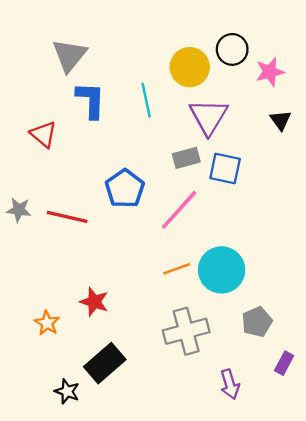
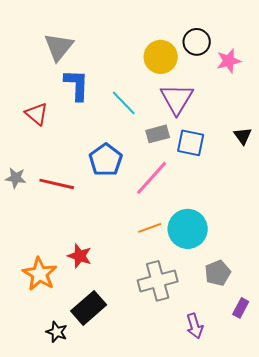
cyan line: (146, 100) -> (124, 103), moved, turned -32
black triangle: (281, 120) -> (243, 136), moved
orange star: (47, 323) -> (40, 274), size x1.6

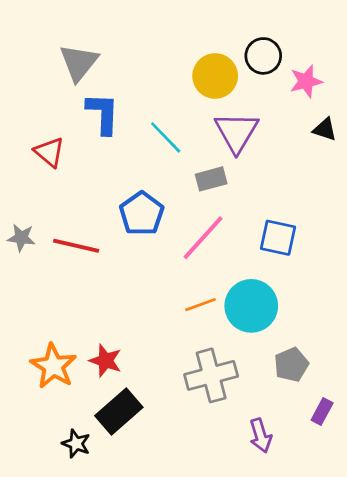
black triangle: (243, 136) -> (325, 129), moved, turned -36
blue square: (191, 143) -> (278, 238), moved
red star: (80, 256) -> (106, 361), moved

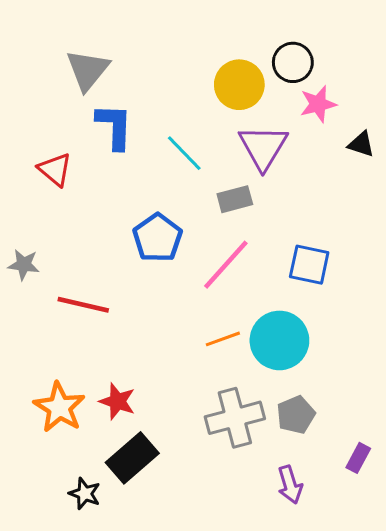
pink star: (306, 81) -> (318, 104), moved
red line: (76, 246) -> (83, 305), moved
gray pentagon: (291, 365) -> (296, 415), moved

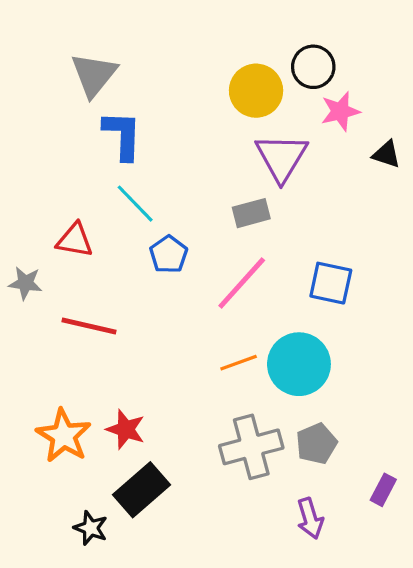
cyan line: (184, 153) -> (135, 204), moved
red triangle: (55, 169) -> (75, 240), moved, turned -30
blue pentagon: (158, 238) -> (169, 254), size x0.7

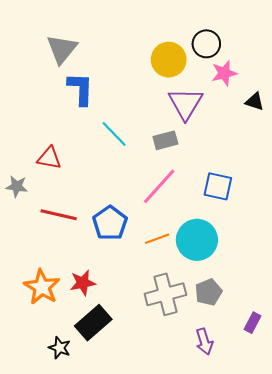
cyan line: (135, 204) -> (114, 134), moved
blue pentagon: (169, 254) -> (110, 223), moved, size x1.4
red star: (126, 429) -> (83, 283), turned -30

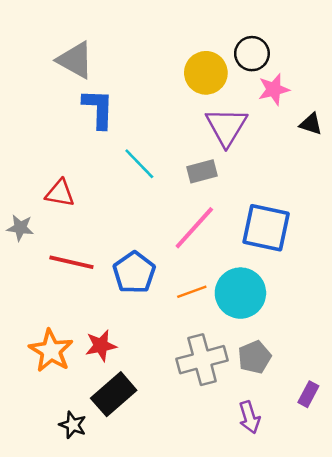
gray triangle: (62, 49) -> (75, 60), turned -40
blue square: (218, 186) -> (266, 228), size x1.4

